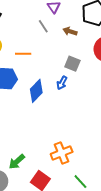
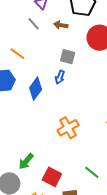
orange line: (23, 54) -> (17, 54), turned 42
orange cross: (62, 153) -> (68, 128), moved

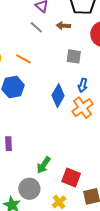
blue arrow: (60, 77) -> (83, 85), moved
blue diamond: (36, 89) -> (58, 96), moved
orange cross: (68, 128) -> (82, 108), moved

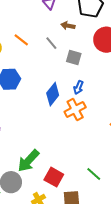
gray line: (36, 27) -> (51, 43), moved
orange line: (23, 59) -> (21, 40), moved
green arrow: (44, 165) -> (28, 161), size x1.4

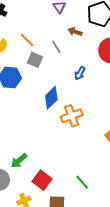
gray square: (74, 58) -> (35, 60), moved
blue arrow: (79, 87) -> (80, 73), moved
green arrow: (28, 161) -> (19, 161), size x0.7

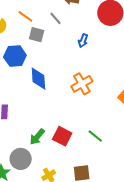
blue diamond: (51, 98) -> (38, 79), moved, turned -40
red square: (42, 180) -> (62, 136), moved
green line: (82, 182) -> (95, 136), moved

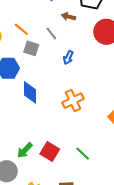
blue arrow: (83, 41) -> (68, 58), moved

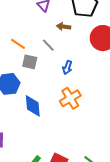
orange cross: (73, 101) -> (70, 98), moved

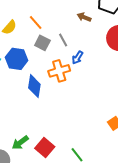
gray line: (48, 45) -> (63, 40), moved
orange cross: (70, 98) -> (59, 71), moved

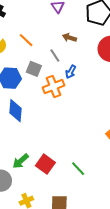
brown arrow: (84, 17) -> (69, 38), moved
gray square: (42, 43) -> (34, 69), moved
blue diamond: (34, 86) -> (15, 111), moved

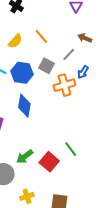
gray line: (55, 55) -> (69, 54), turned 72
green line: (78, 169) -> (71, 149), moved

